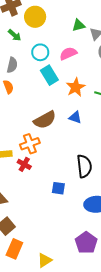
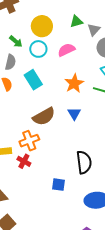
yellow circle: (35, 17) -> (42, 26), moved
green arrow: (15, 35) -> (16, 41), moved
cyan rectangle: (49, 75) -> (33, 80), moved
blue triangle: (75, 117) -> (74, 114), turned 40

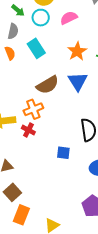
blue triangle: (74, 114) -> (78, 81), size x1.5

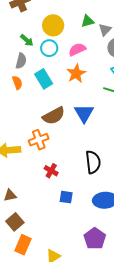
orange star: (77, 51) -> (76, 73), moved
red cross: (28, 130) -> (51, 171), moved
blue square: (63, 153) -> (66, 197), moved

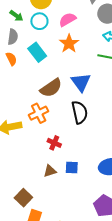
black semicircle: (93, 162) -> (80, 112), moved
brown triangle: (10, 195) -> (50, 171), moved

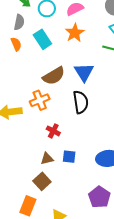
brown square: (23, 198) -> (42, 181), moved

